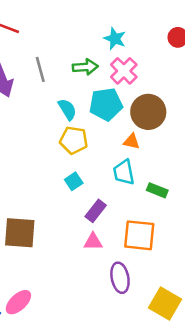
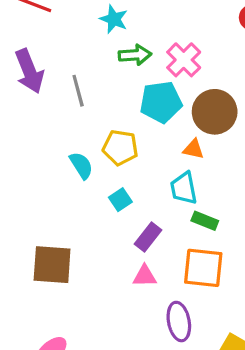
cyan star: (115, 39) -> (114, 19), moved
gray line: (40, 69) -> (78, 91), moved
cyan semicircle: (67, 109) -> (81, 165), moved
green rectangle: (157, 190) -> (205, 221), moved

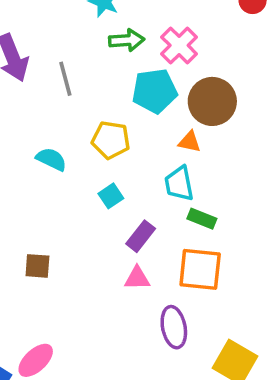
cyan semicircle: (81, 165) -> (51, 159), moved, turned -32
brown square: (52, 265) -> (37, 266), size x0.6

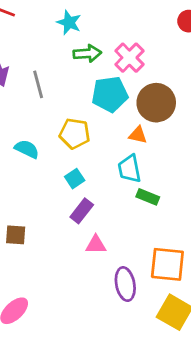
purple rectangle: (141, 236) -> (82, 211), moved
orange square: (200, 269) -> (167, 264), moved

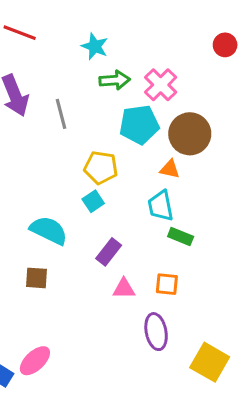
cyan semicircle: (27, 149) -> (49, 230), moved, size x1.4
cyan square: (75, 179) -> (93, 201), moved
orange square: (167, 264) -> (167, 284), moved, size x0.6

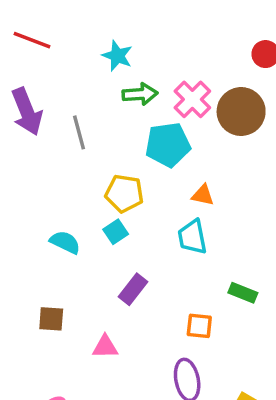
brown circle: (190, 134) -> (241, 112), moved
cyan semicircle: (49, 230) -> (65, 242), moved, size x0.7
green rectangle: (181, 237) -> (243, 293), moved
pink triangle: (124, 289) -> (105, 347), moved

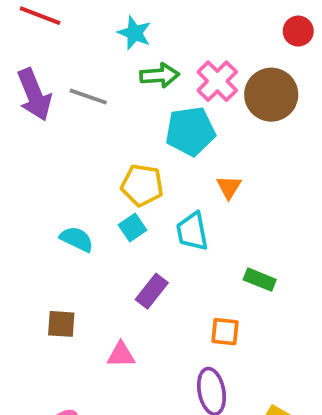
gray line: (79, 132) -> (88, 97), moved, turned -56
orange triangle: (203, 195) -> (229, 187), turned 50
cyan trapezoid: (192, 237) -> (192, 231), moved
green rectangle: (243, 293) -> (260, 280), moved

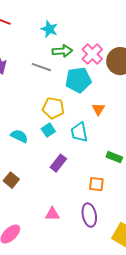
gray line: (88, 97) -> (41, 67), moved
brown square: (61, 324) -> (11, 180), turned 35
pink triangle: (121, 355) -> (52, 214), moved

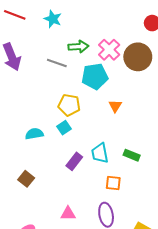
cyan star: (49, 29) -> (53, 19), moved
cyan trapezoid: (79, 132) -> (100, 153), moved
cyan semicircle: (19, 136) -> (34, 134), turned -36

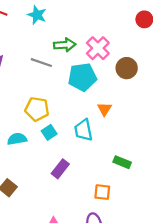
brown circle: (138, 57) -> (127, 68), moved, size x0.7
yellow pentagon: (69, 105) -> (37, 109), moved
cyan trapezoid: (100, 153) -> (83, 130), moved

